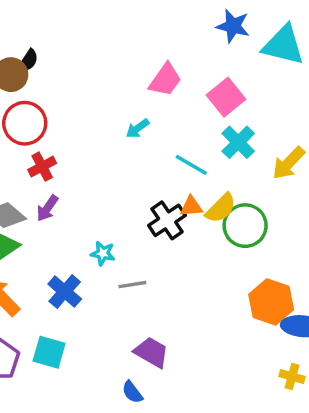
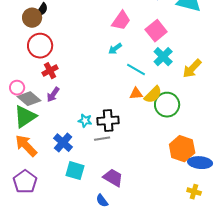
cyan arrow: (138, 128) -> (115, 49), moved
black cross: (167, 220) -> (108, 121), moved, turned 30
cyan square: (49, 352) -> (75, 171), moved

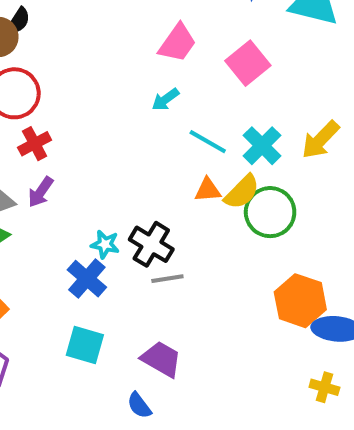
cyan cross: (163, 57) -> (262, 146), moved
black cross: (108, 121) -> (151, 244), turned 35
gray line: (102, 139) -> (167, 279), moved
blue cross: (63, 143) -> (87, 279), moved

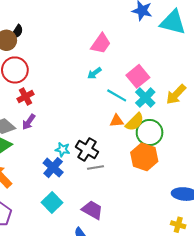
pink square: (248, 63) -> (138, 76), moved
orange hexagon: (300, 301) -> (144, 157), moved
cyan square: (85, 345) -> (52, 202), turned 30

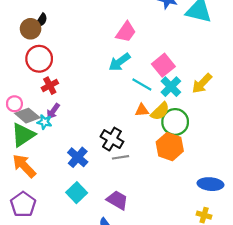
cyan arrow: (94, 73) -> (119, 62), size x1.5
cyan star: (63, 149) -> (44, 122), moved

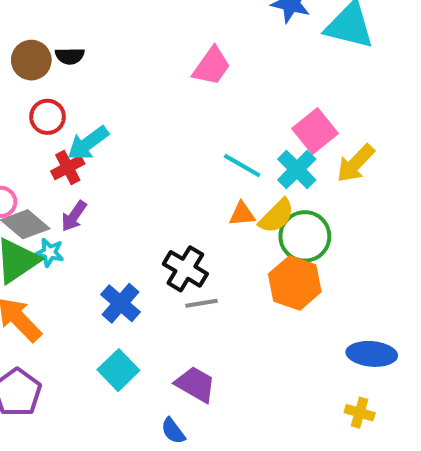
black semicircle: (41, 20) -> (70, 56), moved, turned 56
red circle: (39, 59) -> (48, 117), size x0.7
cyan arrow: (119, 62) -> (88, 143), moved
pink square: (163, 65) -> (315, 131), moved
cyan star: (44, 122) -> (50, 253), moved

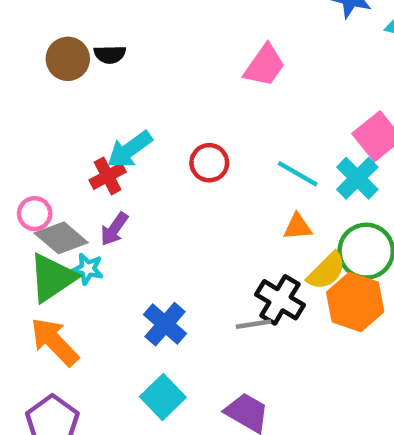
red circle: (48, 117) -> (209, 163), moved
yellow semicircle: (276, 216) -> (326, 271), moved
black cross: (185, 269) -> (280, 300), moved

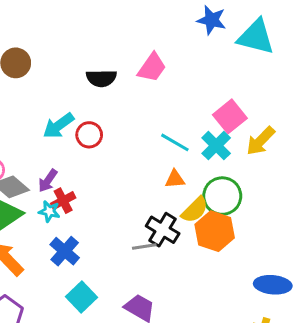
black semicircle: (110, 54) -> (101, 78), moved, size x1.4
red circle: (209, 163) -> (89, 135), moved
red cross: (108, 176) -> (63, 201), moved
cyan star: (88, 269) -> (49, 211), moved
blue cross: (165, 324) -> (65, 251), moved

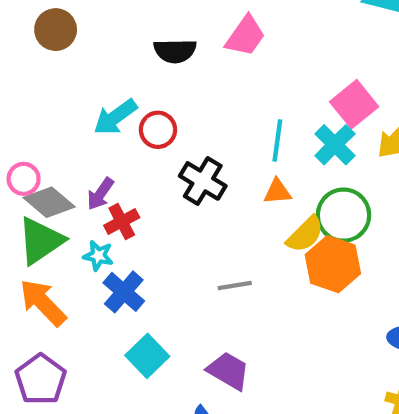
cyan line: (175, 142) -> (277, 140), turned 68
cyan star: (49, 211) -> (98, 256), moved
black cross: (163, 230) -> (203, 181), moved

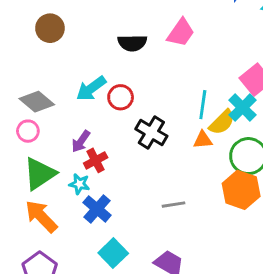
gray diamond: (49, 202) -> (37, 102), moved
yellow semicircle: (305, 234) -> (222, 122), moved

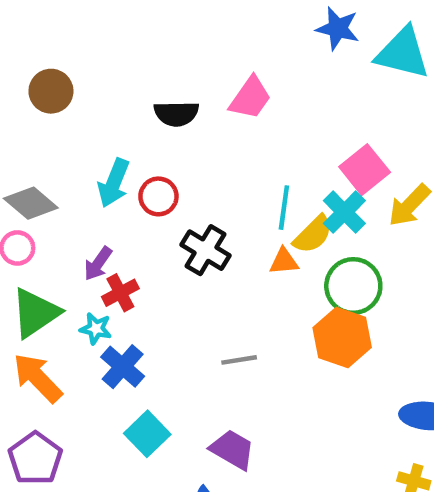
cyan arrow: (91, 88) -> (114, 183), turned -32

